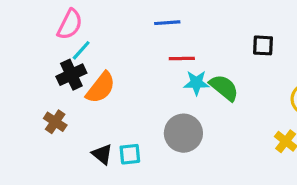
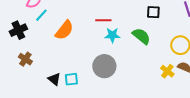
black cross: (71, 75) -> (18, 30), moved
orange semicircle: (101, 88) -> (64, 30), moved
green semicircle: (224, 88) -> (141, 36), moved

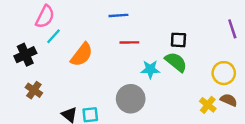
black square: (153, 12) -> (178, 40), moved
cyan star: (112, 35) -> (150, 69), moved

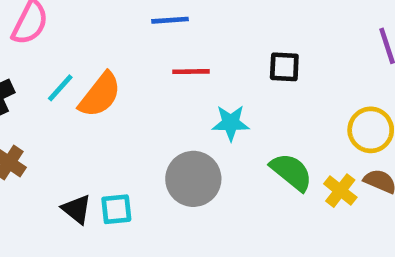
cyan line: (53, 36) -> (60, 88), moved
green semicircle: (176, 62) -> (291, 172), moved

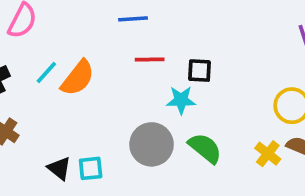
black square: (284, 67) -> (200, 71), moved
green semicircle: (291, 172) -> (205, 148), moved

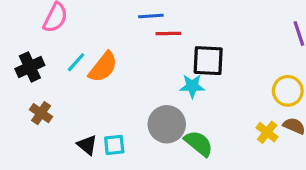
red line: (150, 59) -> (168, 34), moved
black square: (200, 71) -> (208, 61), size x1.5
green semicircle: (205, 148) -> (199, 143), moved

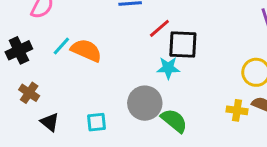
red line: (168, 34) -> (159, 28), moved, turned -40
orange semicircle: (103, 67) -> (86, 50), turned -104
yellow cross: (267, 132) -> (237, 110), turned -30
black triangle: (87, 145) -> (50, 122), moved

